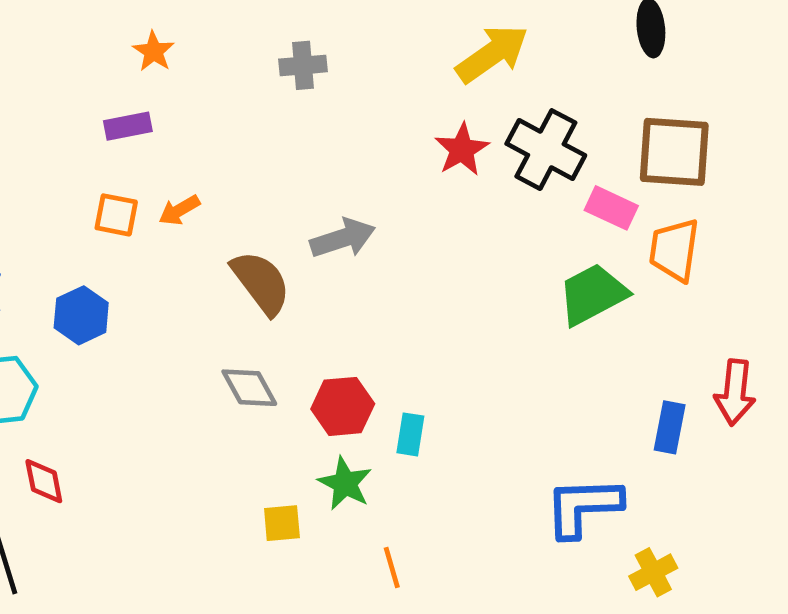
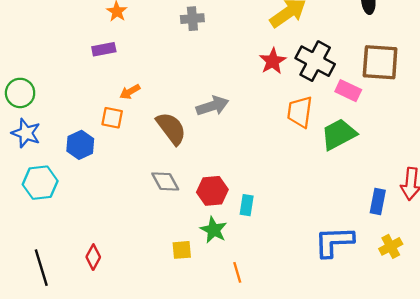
orange square: (116, 215) -> (112, 118), moved
orange trapezoid: (674, 250) -> (300, 112), moved
red diamond: (44, 481) -> (93, 257), moved, turned 40
yellow cross: (653, 572) -> (391, 246), moved

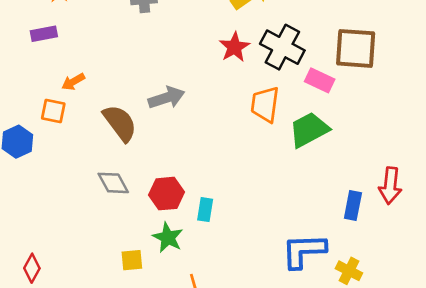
yellow cross: (391, 246) -> (349, 271), moved, turned -35

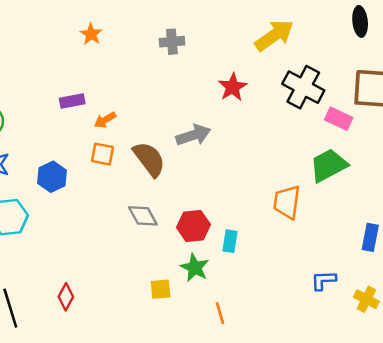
purple rectangle: (44, 34) -> (72, 101), moved
red star: (234, 47) -> (233, 87), moved
orange trapezoid: (265, 104) -> (287, 202), moved
orange square: (53, 111) -> (103, 154), moved
blue L-shape: (304, 251) -> (323, 280), size x0.6

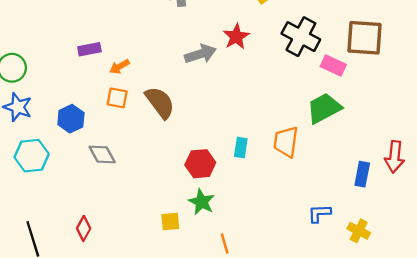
gray arrow: (193, 135) -> (200, 54), moved
gray diamond: (143, 216) -> (102, 154), moved
cyan rectangle: (230, 241) -> (241, 148), moved

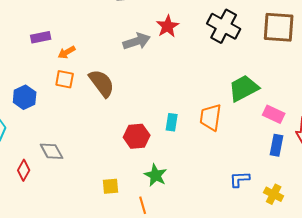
pink rectangle: (333, 65) -> (274, 114), moved
gray diamond: (102, 154) -> (52, 151), moved
green star: (202, 202) -> (156, 175), moved
red diamond: (84, 228) -> (24, 170), moved
orange line: (225, 243) -> (143, 205), moved

